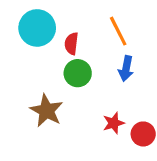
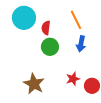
brown star: (46, 111) -> (34, 84), moved

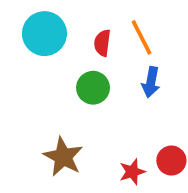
red semicircle: (46, 28) -> (102, 43), moved
red star: (73, 79) -> (132, 172), moved

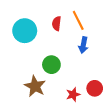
cyan circle: (44, 34) -> (25, 31), moved
green circle: (93, 88) -> (51, 65), moved

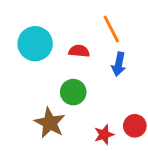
red semicircle: (57, 23) -> (79, 51), moved, turned 88

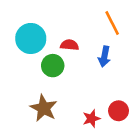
orange line: (111, 29) -> (112, 23), moved
green circle: (73, 92) -> (53, 66), moved

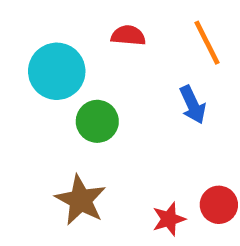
red semicircle: (69, 45) -> (128, 35), moved
blue arrow: (104, 57) -> (193, 105), turned -36

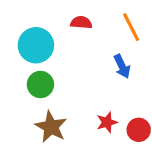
green circle: (97, 121) -> (40, 84), moved
red star: (169, 219) -> (107, 122), moved

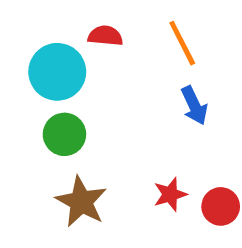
red semicircle: (81, 23) -> (105, 36), moved
orange line: (131, 27) -> (182, 43), moved

